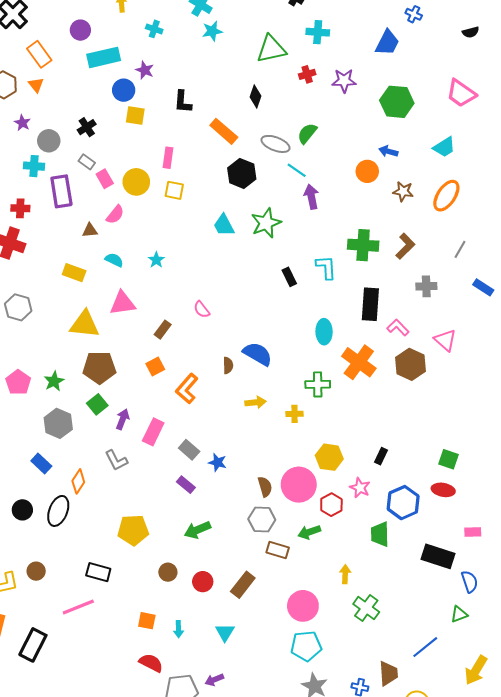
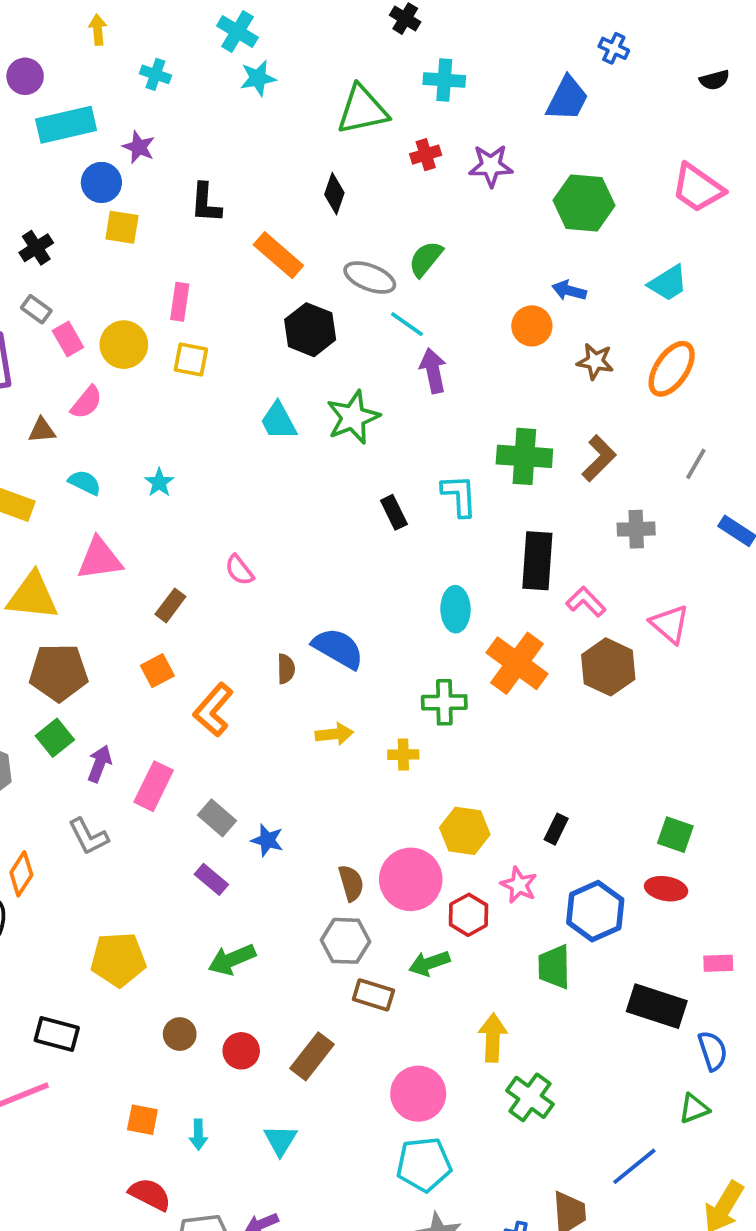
yellow arrow: (345, 574) -> (493, 1038), size x1.4

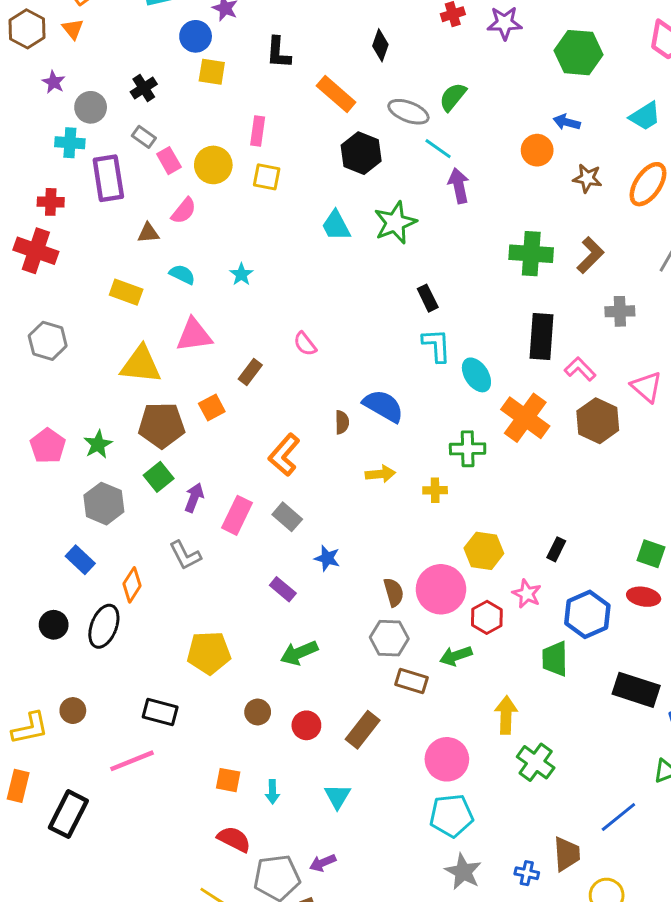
cyan L-shape: (459, 496) -> (437, 345), moved
cyan ellipse: (455, 609) -> (476, 375), turned -32
orange square: (157, 671) -> (212, 407), moved
gray rectangle: (217, 818) -> (287, 517), moved

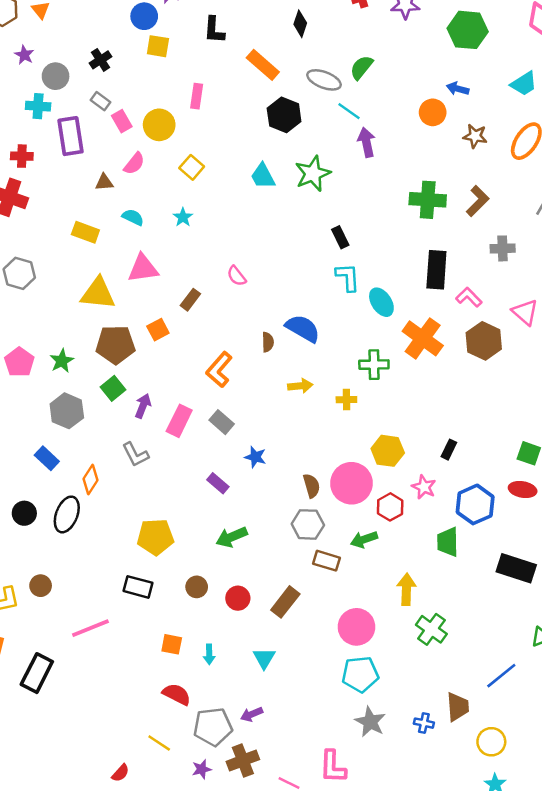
yellow square: (267, 177) -> (192, 167), moved, turned 30
black rectangle: (160, 712) -> (138, 587), moved

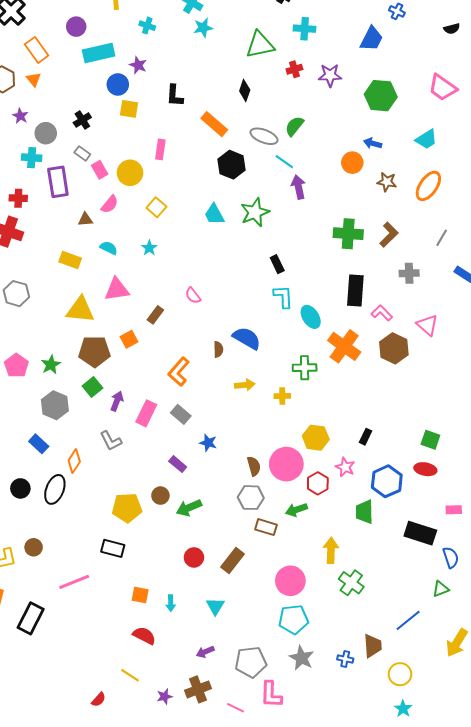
brown circle: (197, 587) -> (160, 496), moved
gray pentagon: (213, 727) -> (251, 662), moved

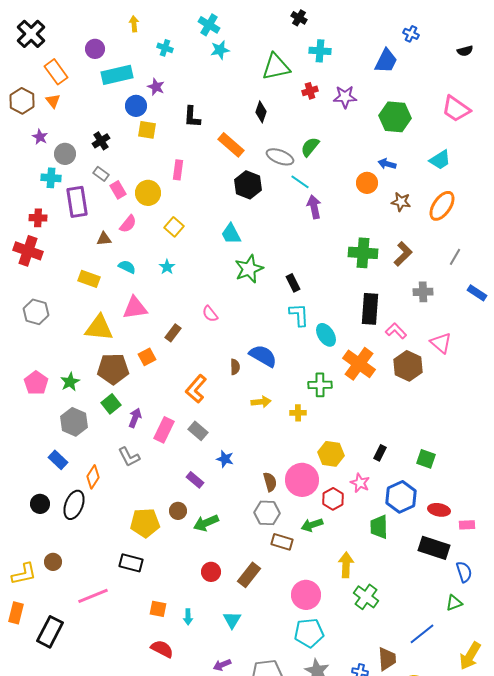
green star: (255, 212) -> (249, 269), moved
green square: (430, 440) -> (426, 459), moved
red ellipse: (425, 469) -> (439, 510), moved

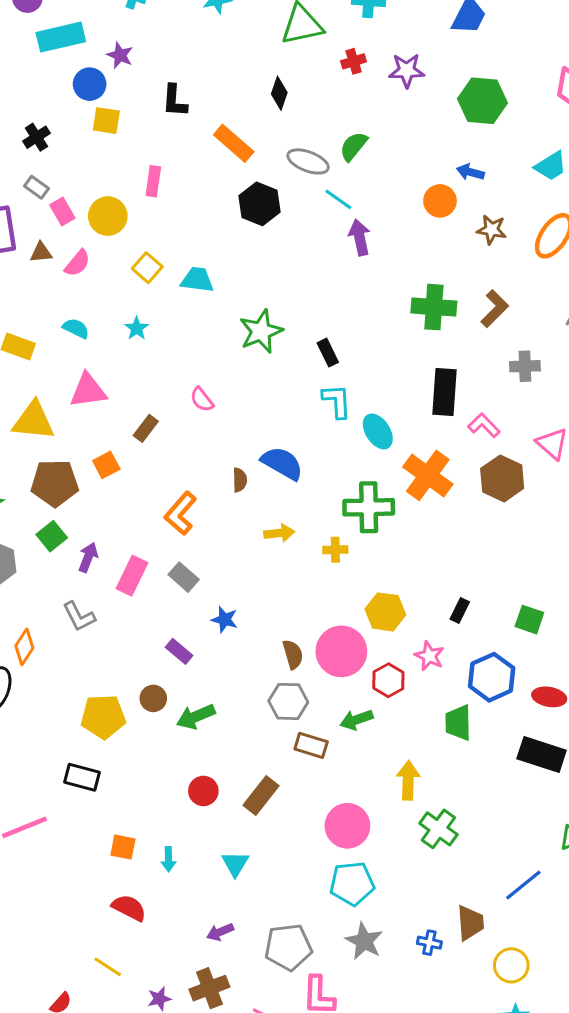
cyan trapezoid: (231, 234) -> (197, 280), moved, turned 125
brown triangle: (104, 239) -> (41, 252), moved
green cross: (320, 385) -> (369, 507), size x1.4

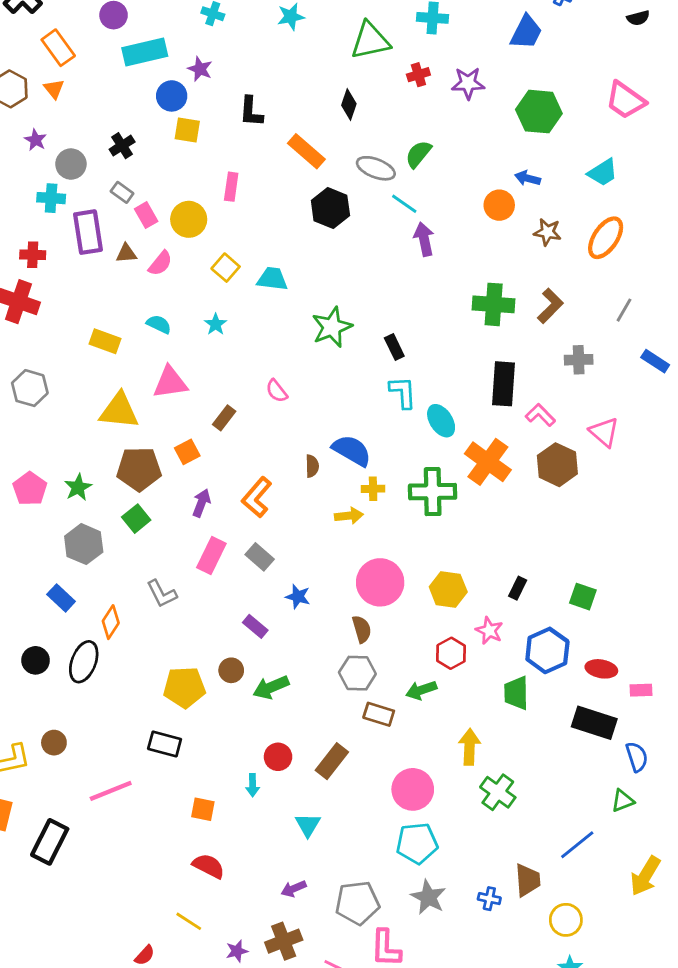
yellow cross: (335, 550) -> (373, 489), moved
purple arrow: (88, 557) -> (201, 503), moved
pink circle: (341, 651) -> (380, 582), moved
cyan arrow: (168, 859) -> (252, 785), moved

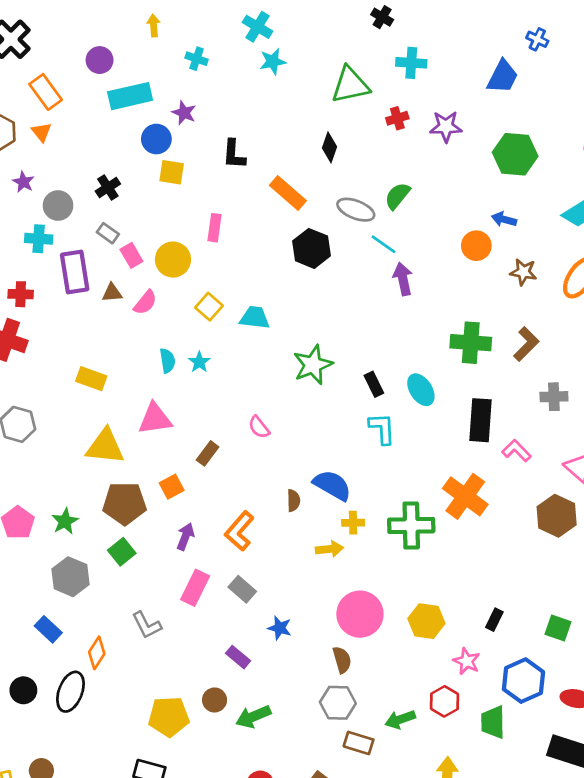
cyan semicircle: (159, 324) -> (167, 361), moved, turned 55
cyan ellipse: (441, 421) -> (421, 390), moved
brown hexagon: (557, 465) -> (557, 516), moved
red hexagon: (451, 653) -> (444, 701), moved

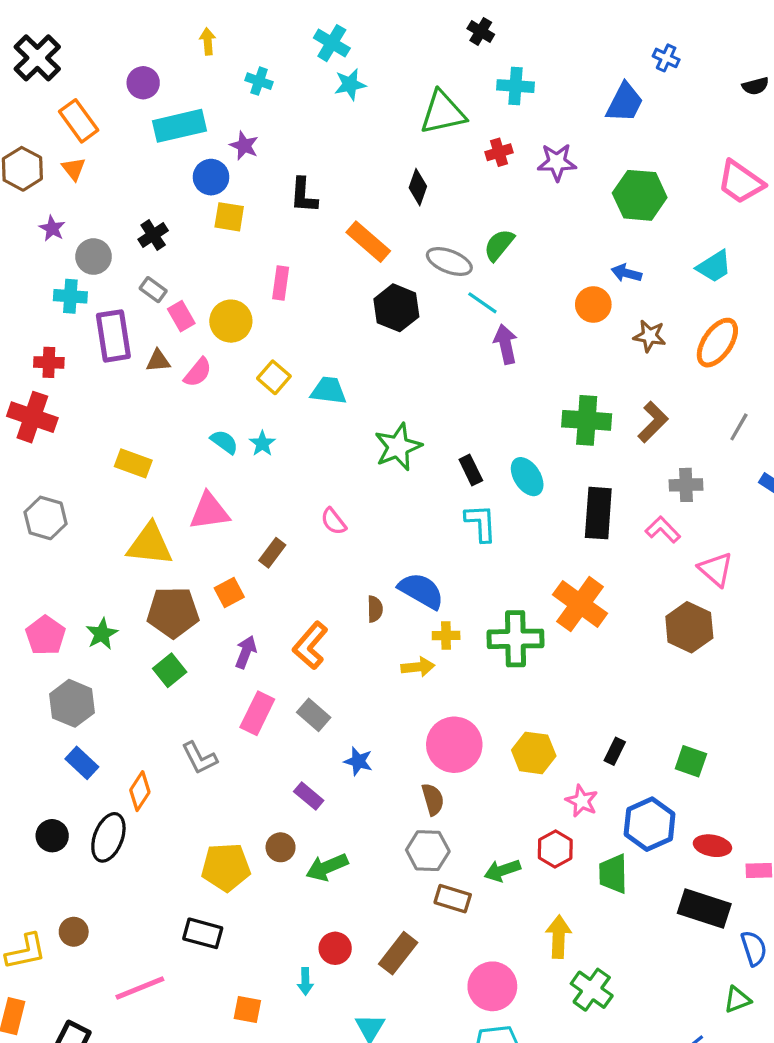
cyan semicircle: (167, 361) -> (224, 442), turned -45
pink L-shape: (516, 451) -> (663, 530), moved
gray hexagon: (70, 577) -> (72, 703), moved

